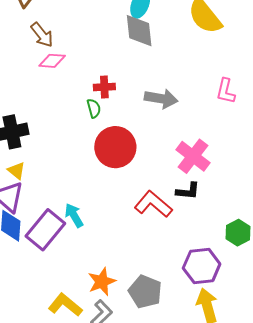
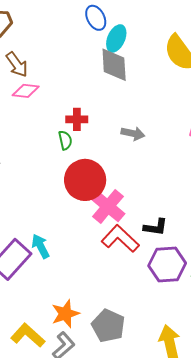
gray arrow: (161, 99) -> (133, 134), size x0.7
pink cross: (193, 156) -> (108, 206), moved
purple hexagon: (202, 266) -> (167, 264), moved

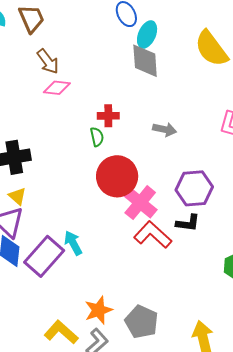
purple hexagon: (167, 264) -> (194, 188), moved

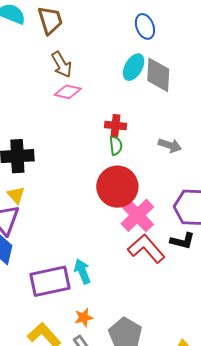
cyan ellipse: (147, 35) -> (134, 67), moved
green semicircle: (97, 137) -> (116, 146), moved
cyan arrow: (73, 243) -> (82, 271), moved
purple rectangle: (44, 256) -> (50, 281), moved, turned 30
orange star: (99, 310) -> (84, 318), size x0.7

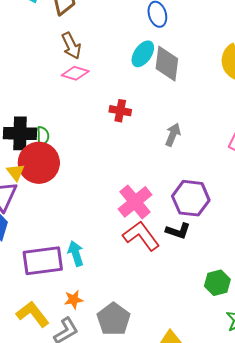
gray arrow: (170, 145) -> (173, 135), turned -90
green semicircle: (116, 146) -> (43, 136), moved
red circle: (117, 187) -> (39, 163), moved

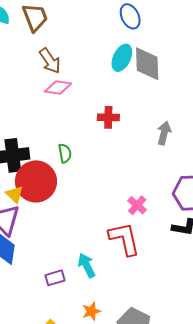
green semicircle: (43, 136) -> (65, 153), moved
pink cross: (135, 202) -> (137, 205), size x0.6
red L-shape: (141, 236) -> (124, 239), moved, turned 33
purple rectangle: (43, 261) -> (55, 278), size x0.5

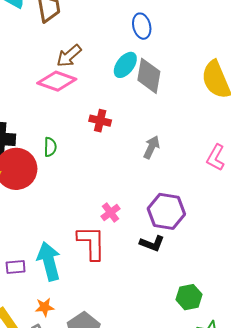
brown arrow: (50, 61) -> (69, 56), moved, turned 72
pink diamond: (58, 87) -> (57, 81), size x1.4
cyan arrow: (87, 265) -> (49, 261), size x1.5

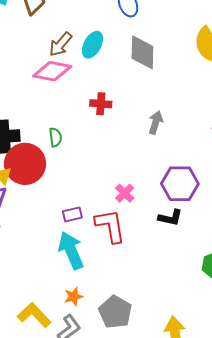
cyan ellipse: (125, 65) -> (93, 45), moved
purple rectangle: (16, 267) -> (72, 214), moved

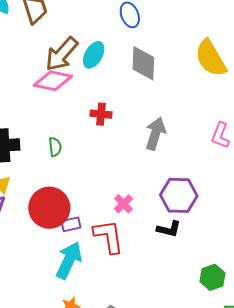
brown arrow: (61, 44) -> (62, 54), size x1.4
gray arrow: (156, 122) -> (155, 134), size x1.4
red circle: (25, 164) -> (49, 208), moved
cyan arrow: (71, 250) -> (69, 260), turned 48

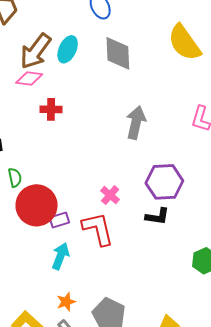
pink diamond: (53, 81) -> (29, 79), size x0.7
red cross: (101, 114) -> (51, 109), moved
green semicircle: (55, 147) -> (15, 178), moved
cyan arrow: (69, 260) -> (60, 256), size x0.7

